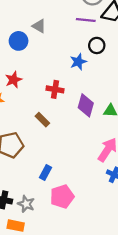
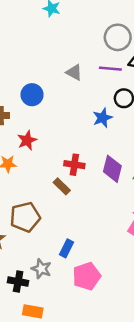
gray triangle: (39, 26) -> (74, 72), moved
red cross: (55, 89) -> (74, 165), moved
gray star: (26, 204) -> (41, 269), moved

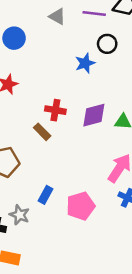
purple diamond: (112, 169) -> (94, 115), turned 60
pink pentagon: (87, 276) -> (81, 206), moved

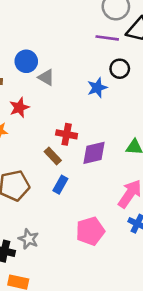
gray triangle: (57, 16) -> (46, 77), moved
purple diamond: (94, 115) -> (94, 153), moved
blue rectangle: (46, 195) -> (60, 185), moved

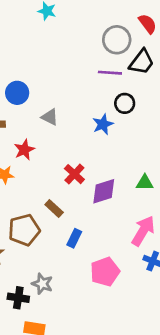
blue circle: (26, 61) -> (17, 93), moved
red cross: (67, 134) -> (74, 174), turned 36
brown rectangle: (53, 156) -> (54, 208), moved
blue rectangle: (60, 185) -> (74, 238), moved

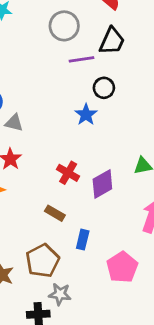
gray circle: (117, 40) -> (64, 26), moved
gray triangle: (50, 117) -> (14, 123), moved
brown pentagon: (24, 230) -> (43, 261), moved

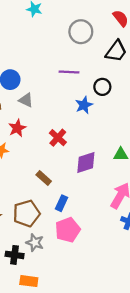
purple line: (82, 59) -> (69, 72), moved
red cross: (68, 173) -> (58, 138), moved
pink pentagon: (122, 267) -> (68, 230), moved

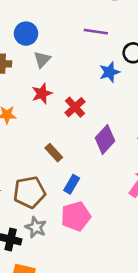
gray triangle: (26, 100) -> (42, 59), turned 42
red star: (17, 128) -> (42, 93), moved
purple diamond: (86, 162) -> (105, 139), turned -35

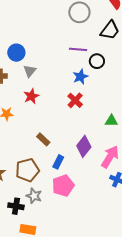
purple line: (96, 32) -> (78, 49), moved
red cross: (75, 107) -> (75, 100), moved
purple diamond: (105, 139) -> (84, 146), moved

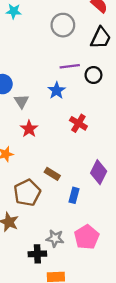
blue star: (80, 77) -> (57, 90), moved
brown pentagon: (27, 170) -> (27, 193), moved
pink pentagon: (63, 186) -> (87, 237), moved

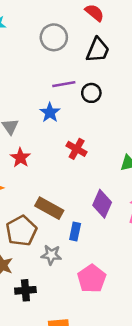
brown rectangle: (52, 174) -> (49, 208), size x1.5
gray star: (55, 238) -> (51, 255), moved
black cross: (37, 254) -> (25, 290), moved

